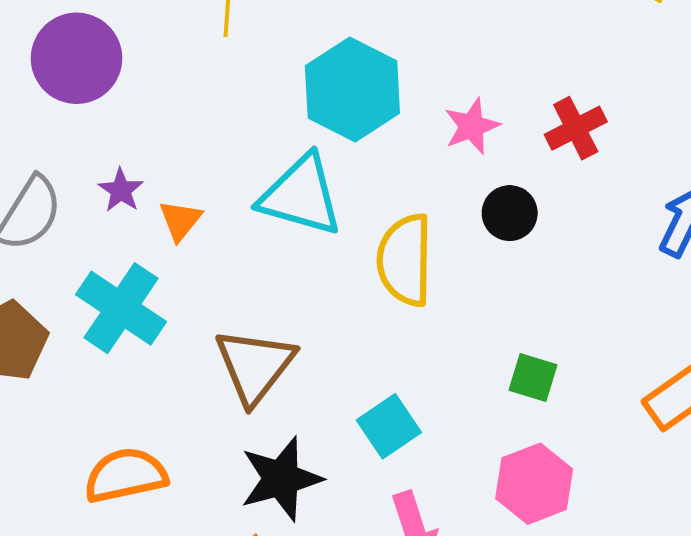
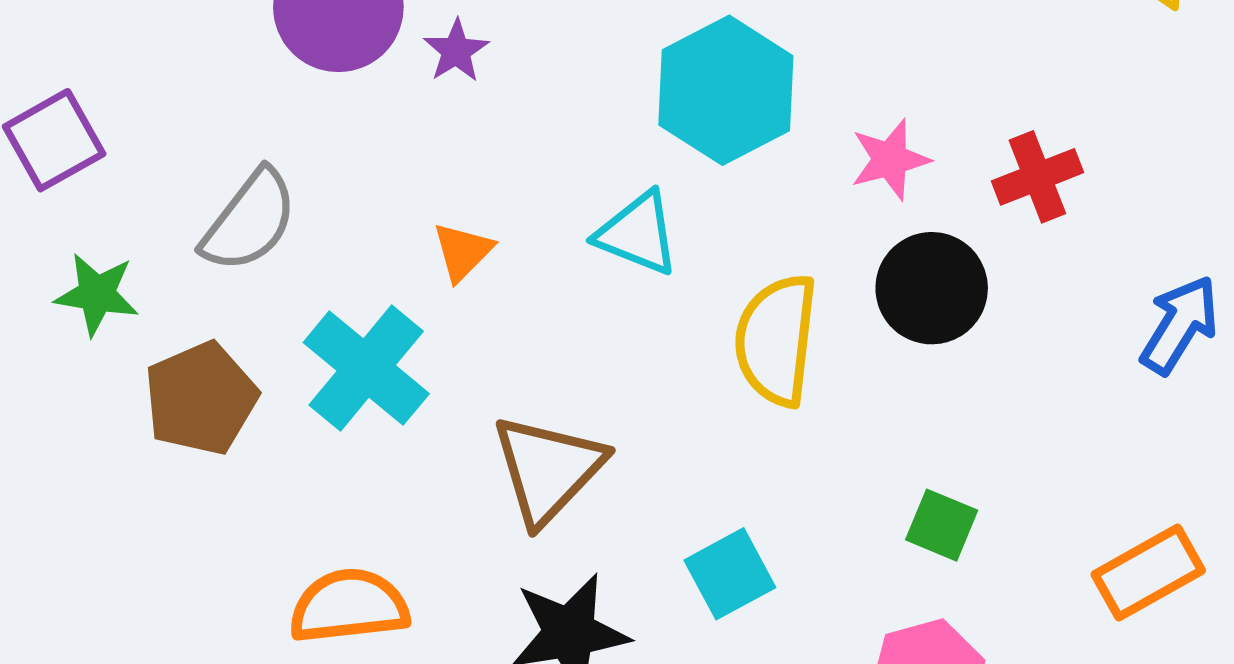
purple star: (121, 190) -> (456, 51), moved
cyan triangle: (301, 195) -> (638, 233), size x0.7
black circle: (510, 213) -> (932, 288), size x1.4

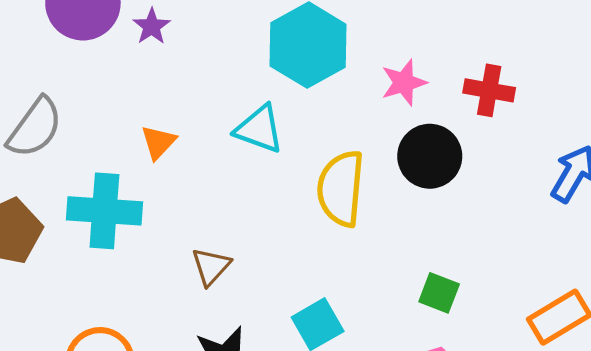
red cross: (1037, 177) -> (489, 90), turned 33
cyan cross: (366, 368) -> (104, 211), turned -34
brown triangle: (548, 469) -> (211, 266), size x0.6

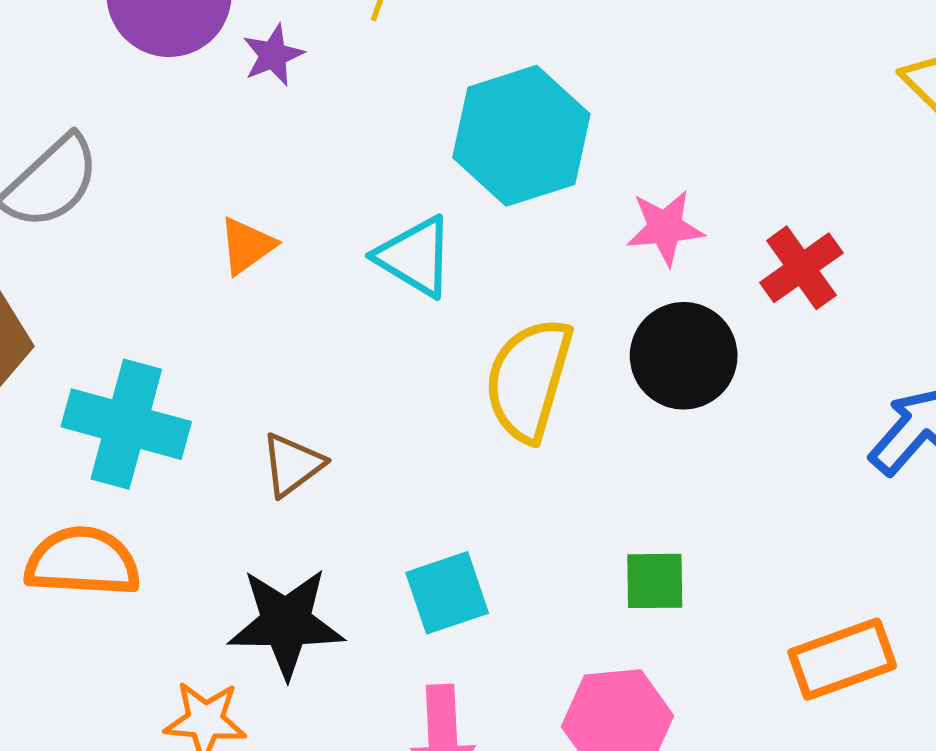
red cross: (489, 90) -> (801, 268), turned 33
cyan cross: (104, 211) -> (126, 424), moved
green square: (439, 293) -> (655, 581), turned -33

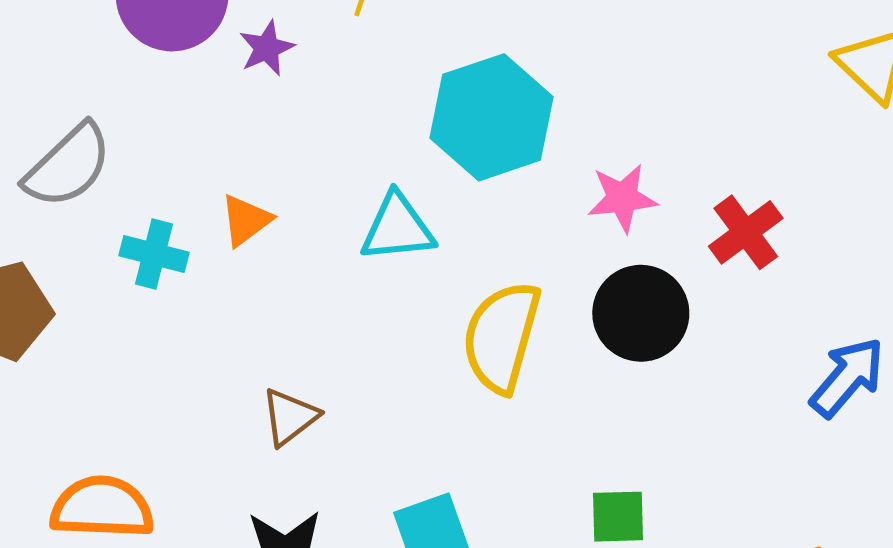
cyan triangle: (415, 257) -> (397, 228), turned -36
cyan cross: (126, 424) -> (154, 254), moved, size x0.6

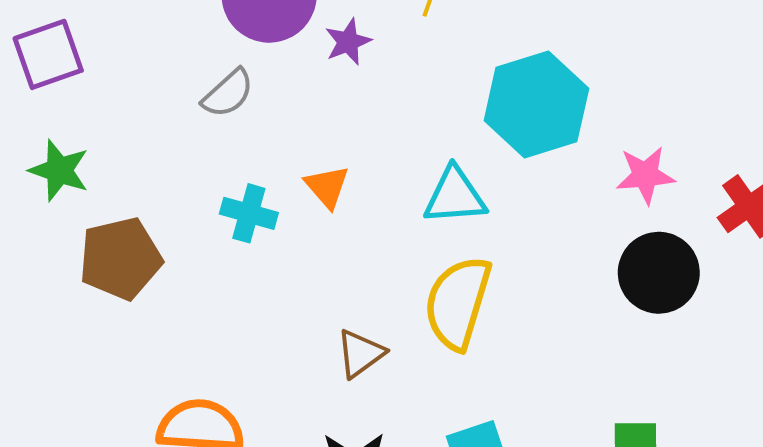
gray semicircle: (68, 166) -> (228, 93), moved, size x0.7
orange triangle: (246, 220) -> (327, 187), turned -36
yellow semicircle: (501, 337) -> (458, 303), moved

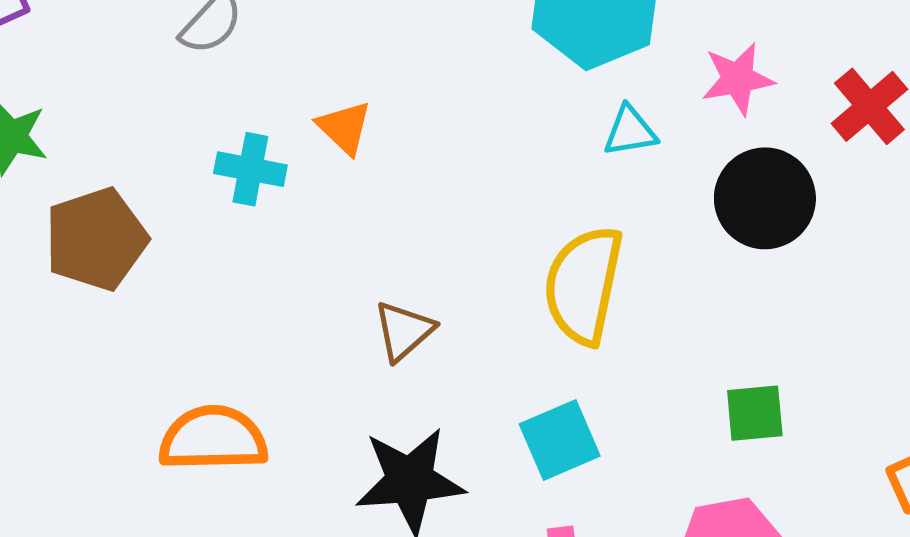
cyan triangle: (455, 196) -> (630, 131), moved, size x0.7
yellow semicircle: (458, 303) -> (583, 285), moved

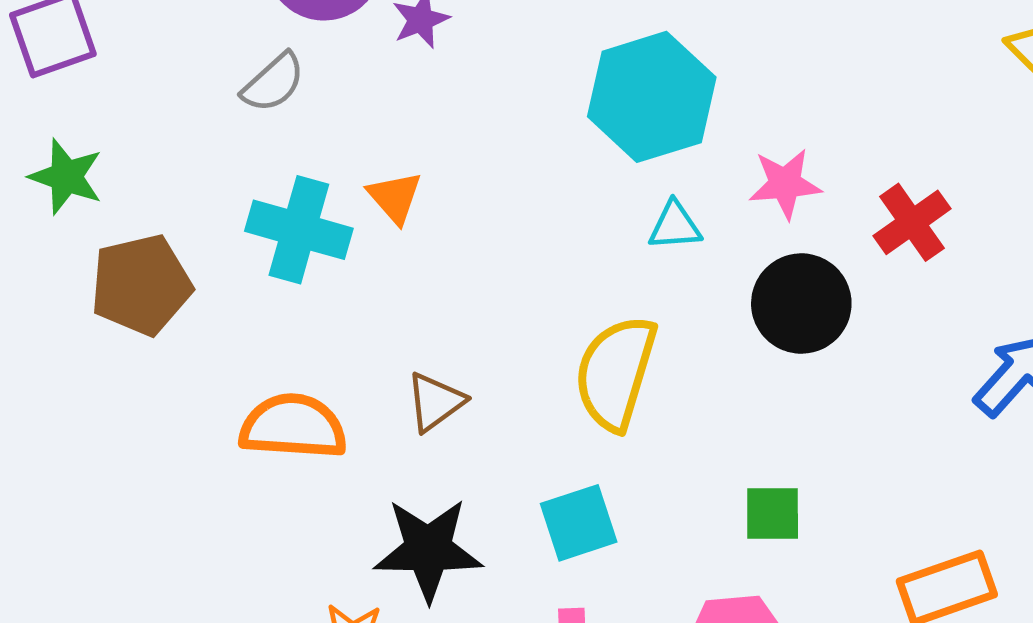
cyan cross: (250, 169) -> (299, 230), size x1.5
orange semicircle: (213, 438) -> (293, 427), moved

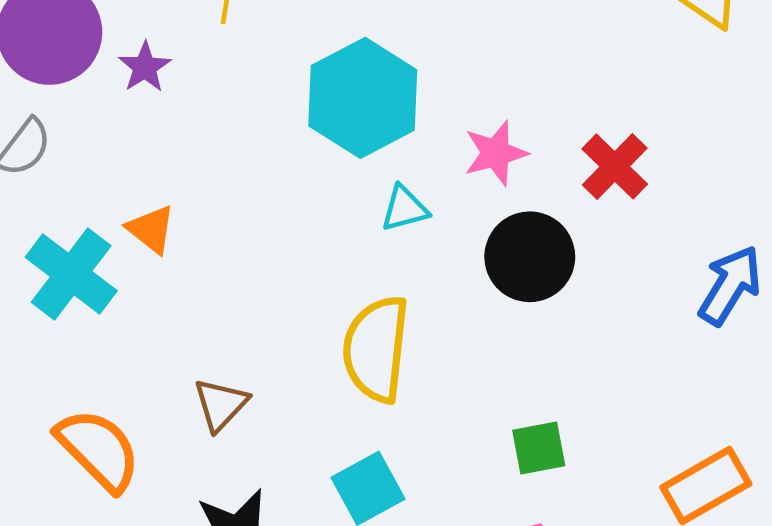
cyan cross: (299, 230) -> (71, 274), turned 32
orange semicircle: (293, 427) -> (98, 450), turned 52

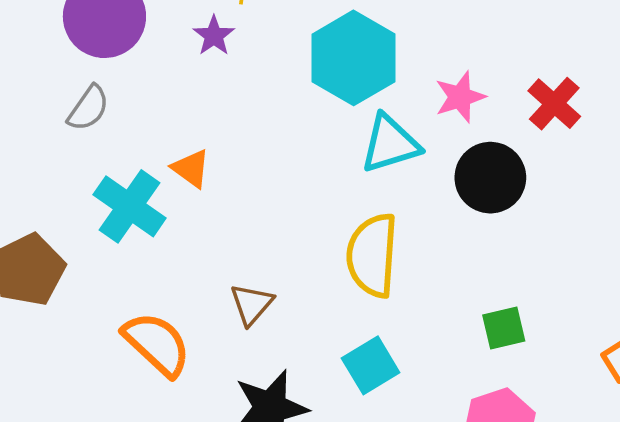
purple star: (145, 67) -> (214, 36), moved
cyan triangle: (405, 209) -> (390, 144), size x1.6

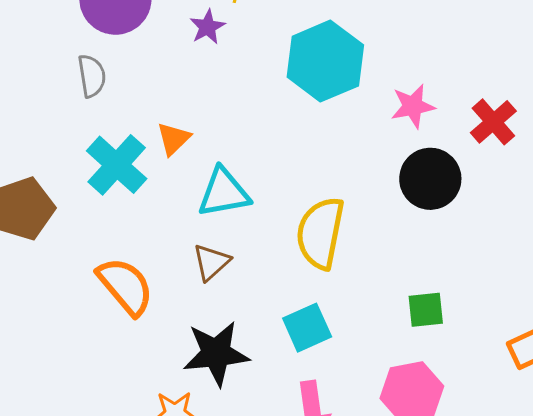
gray semicircle: (88, 108) -> (92, 76), turned -51
cyan triangle: (390, 144) -> (224, 193), moved
orange triangle: (191, 168) -> (174, 139), turned 33

